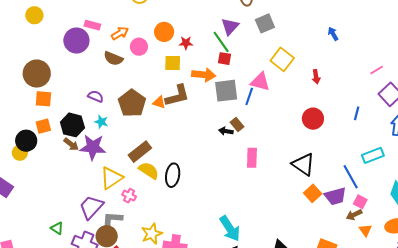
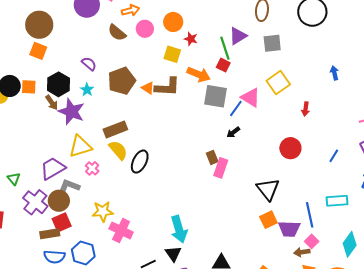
brown rectangle: (237, 124) -> (212, 157), moved
orange square: (43, 126) -> (29, 87), moved
black arrow: (226, 131) -> (233, 132), moved, turned -64

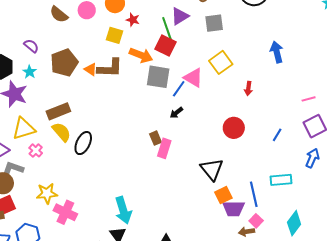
red square: (223, 65) -> (166, 46), size x1.5
blue arrow: (334, 73) -> (277, 52), size x1.5
orange square: (268, 220) -> (223, 195), moved

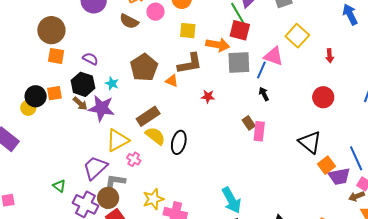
red star: (133, 20) -> (208, 96), moved
purple semicircle: (31, 46) -> (90, 59), moved
orange triangle: (91, 69) -> (172, 81), moved
black arrow: (176, 113) -> (264, 94), turned 112

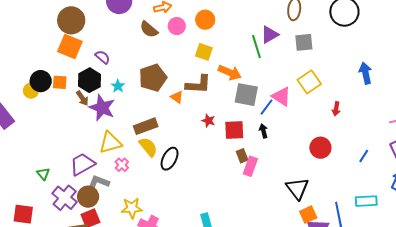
red square: (240, 30) -> (234, 130), moved, turned -30
orange square: (56, 56) -> (70, 46), size x1.4

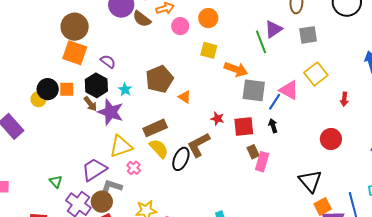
brown semicircle: (149, 29) -> (142, 19), moved
brown L-shape: (198, 84) -> (199, 145), moved, turned 152

